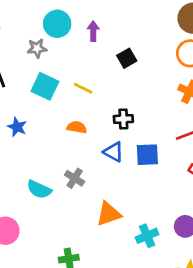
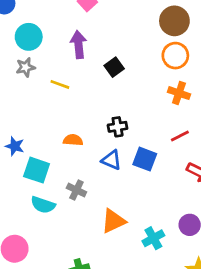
cyan circle: (57, 24) -> (29, 37), moved
purple arrow: (93, 31) -> (78, 44), size x1.4
cyan square: (45, 86) -> (37, 170), moved
yellow line: (83, 88) -> (60, 84), moved
blue square: (147, 155) -> (145, 159), turned 30

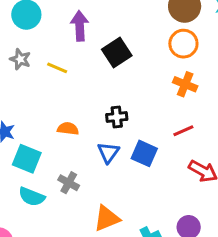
gray star: (25, 67) -> (20, 59), moved, turned 30
black square: (114, 67) -> (117, 52), size x1.4
blue triangle: (112, 160) -> (108, 152), turned 40

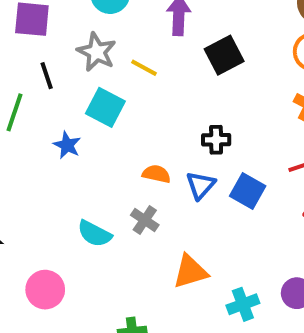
gray star: (20, 59) -> (97, 52), size x1.4
orange semicircle: (68, 129) -> (156, 174), moved
cyan square: (27, 159) -> (105, 107), moved

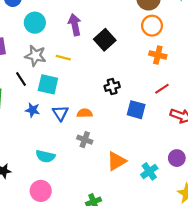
black line: (47, 76) -> (21, 79), moved
blue triangle: (201, 185) -> (60, 113), moved
cyan semicircle: (94, 234) -> (45, 156), moved

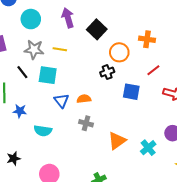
orange circle: (152, 26) -> (119, 52), moved
blue star: (33, 110) -> (20, 111), moved
cyan semicircle: (45, 156) -> (43, 131), moved

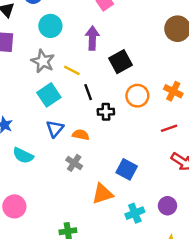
black line: (22, 72) -> (88, 92), moved
black cross: (107, 72) -> (106, 112), moved
cyan square: (48, 75) -> (49, 95), turned 30
blue square: (131, 92) -> (127, 169), moved

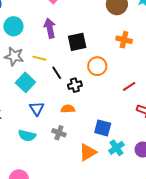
black square: (120, 62) -> (77, 42), turned 30
orange cross: (173, 91) -> (124, 40), moved
orange semicircle: (81, 135) -> (68, 109), moved
cyan semicircle: (23, 156) -> (27, 136), moved
cyan cross: (135, 213) -> (116, 148), moved

